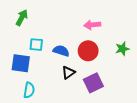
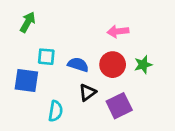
green star: (122, 49) -> (143, 65), moved
cyan semicircle: (29, 90) -> (56, 111), moved

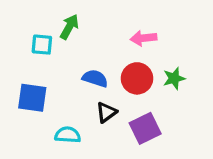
green arrow: (28, 22) -> (69, 27), moved
cyan square: (46, 57) -> (42, 45), moved
cyan semicircle: (56, 111) -> (68, 135), turned -96

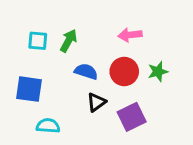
green arrow: (69, 27) -> (69, 41), moved
cyan semicircle: (68, 135) -> (48, 126), moved

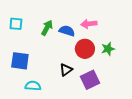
cyan square: (38, 41) -> (16, 24), moved
blue semicircle: (86, 72) -> (67, 31), moved

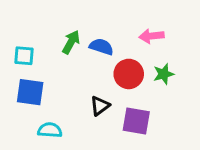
cyan square: (16, 24) -> (24, 56), moved
pink arrow: (89, 24) -> (151, 36), moved
purple square: (90, 80) -> (136, 121), turned 36

